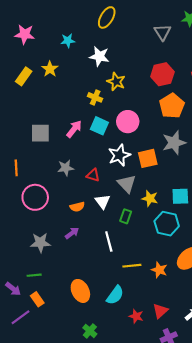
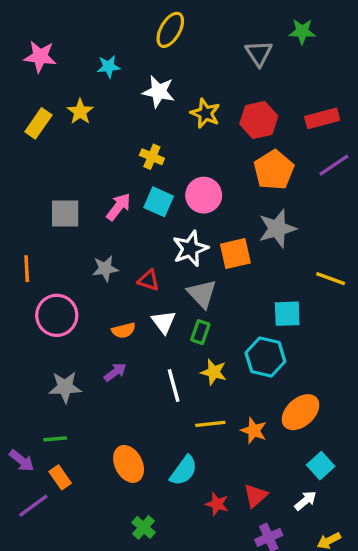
yellow star: (116, 82) -> (205, 113), moved
yellow star: (150, 198) -> (214, 372), moved
green rectangle: (126, 216) -> (200, 332), moved

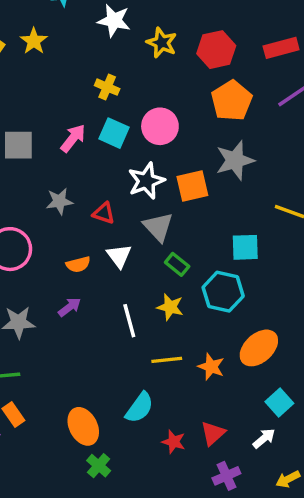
green rectangle: (200, 332) -> (177, 264), moved, turned -70
orange ellipse: (129, 464) -> (83, 426), moved

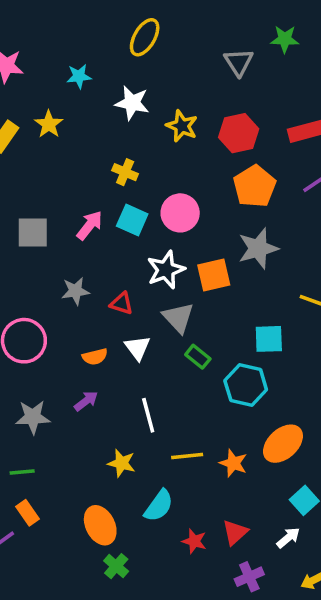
yellow star: (170, 307) -> (122, 463), moved

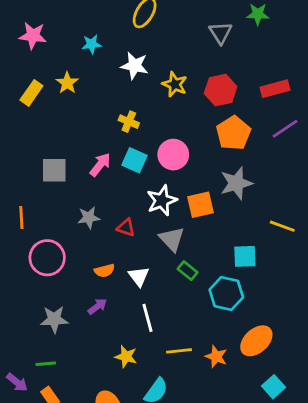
white triangle: (137, 348) -> (139, 276), moved

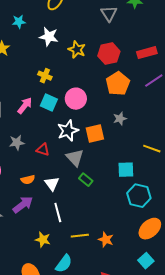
gray star: (236, 183) -> (120, 119), size x0.6
cyan hexagon: (226, 294) -> (139, 196), moved
purple arrow: (97, 306) -> (23, 205), size x1.5
orange ellipse: (256, 341) -> (150, 229), moved

